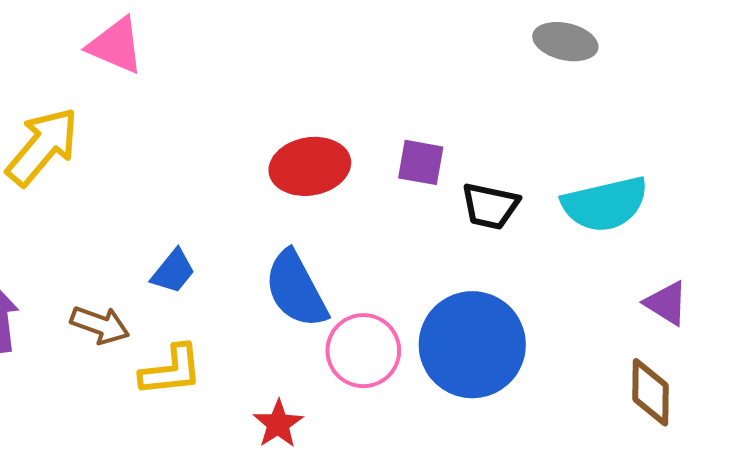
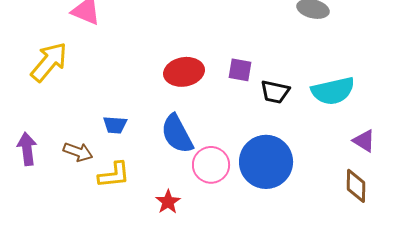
blue trapezoid: (173, 271) -> (115, 125), turned 55

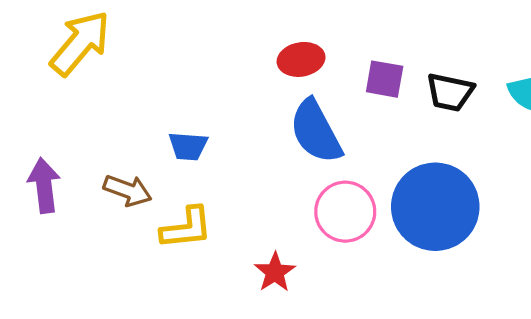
purple square: (240, 70) -> (385, 79), moved
red ellipse: (184, 72) -> (301, 59), size x0.7
blue semicircle: (177, 134) -> (316, 131), moved

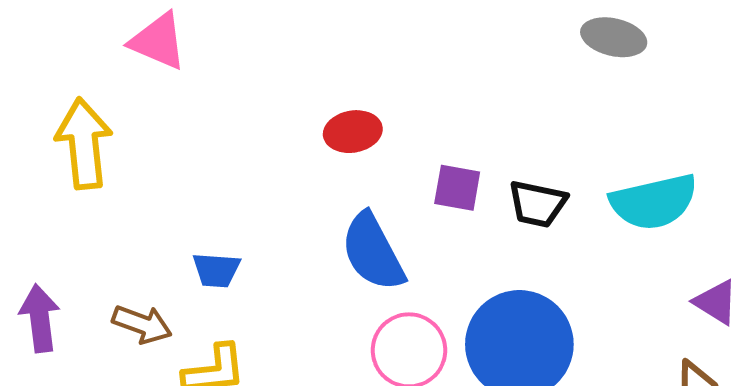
yellow arrow: (80, 43) -> (84, 144), turned -46
red ellipse: (301, 59) -> (353, 132), moved

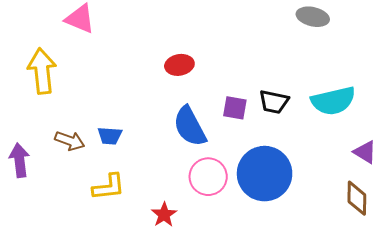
purple square: (457, 188) -> (235, 108), moved
brown arrow: (142, 324) -> (70, 141), moved

